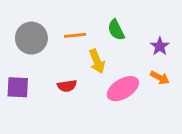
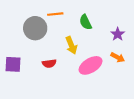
orange line: (75, 35) -> (55, 14), moved
gray circle: (31, 38) -> (35, 28), moved

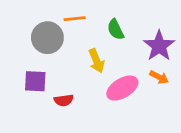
purple star: (118, 34) -> (159, 46), size x1.6
red semicircle: (49, 63) -> (64, 100), moved
purple square: (13, 64) -> (35, 81), moved

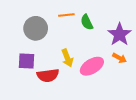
orange line: (75, 19) -> (66, 15), moved
yellow arrow: (96, 61) -> (67, 58), moved
red semicircle: (64, 100) -> (48, 75), size x1.5

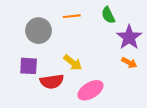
green semicircle: (87, 22) -> (108, 15), moved
yellow arrow: (67, 58) -> (73, 63), turned -30
pink ellipse: (92, 66) -> (90, 90), moved

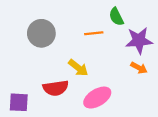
orange line: (72, 16) -> (94, 33), moved
purple star: (129, 37) -> (139, 40), turned 30
purple square: (29, 66) -> (19, 102), moved

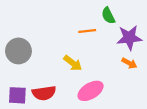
gray circle: (41, 33) -> (18, 51), moved
red semicircle: (56, 88) -> (44, 93), moved

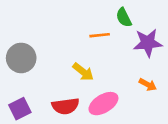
orange arrow: (129, 63) -> (148, 85), moved
red semicircle: (44, 93) -> (65, 106), moved
purple square: (17, 95) -> (20, 109), turned -30

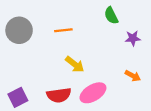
orange line: (100, 35) -> (63, 30), moved
purple star: (148, 43) -> (133, 38), size x0.6
gray circle: (21, 58) -> (19, 30), moved

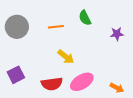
green semicircle: (111, 15) -> (85, 18), moved
orange arrow: (133, 76) -> (117, 88), moved
purple square: (18, 97) -> (16, 75), moved

